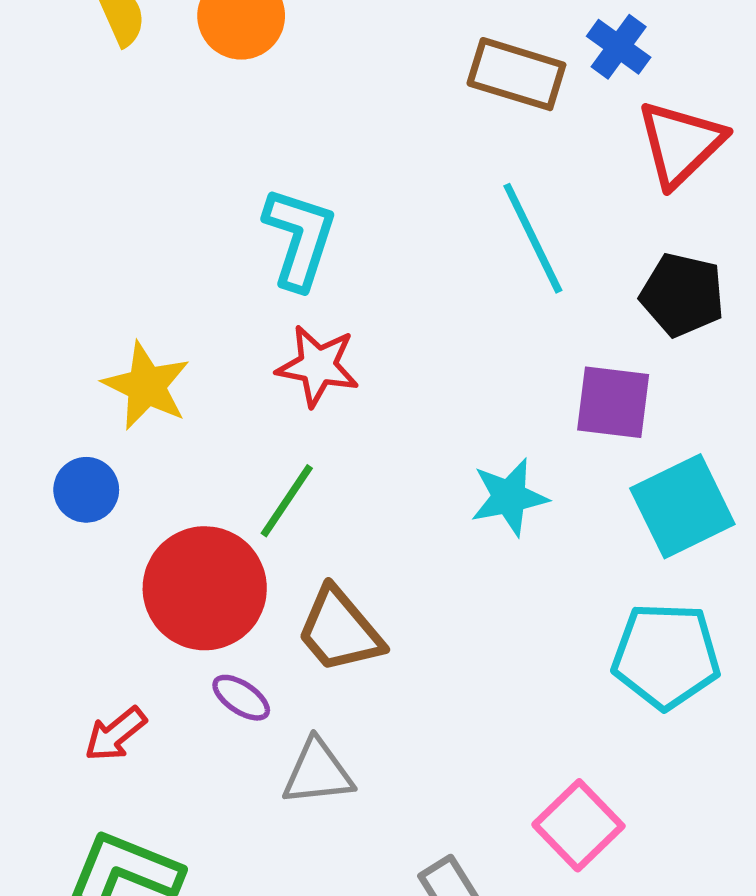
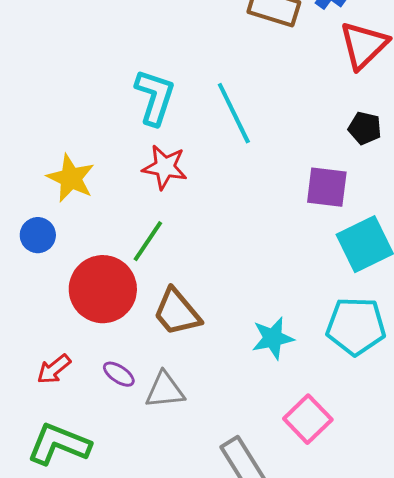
cyan line: (533, 238) -> (234, 113), moved
black pentagon: (682, 295) -> (365, 128), size x0.7
cyan star: (509, 497) -> (273, 338), moved
purple ellipse: (241, 698) -> (119, 374), moved

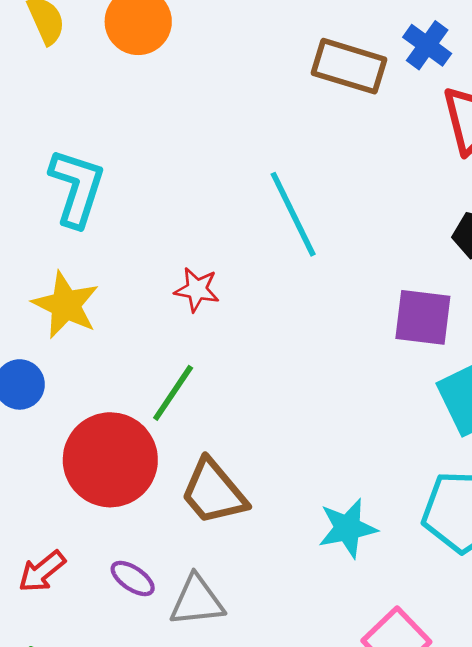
cyan L-shape: (155, 97) -> (77, 188), moved
red star: (165, 167) -> (197, 290), size x0.7

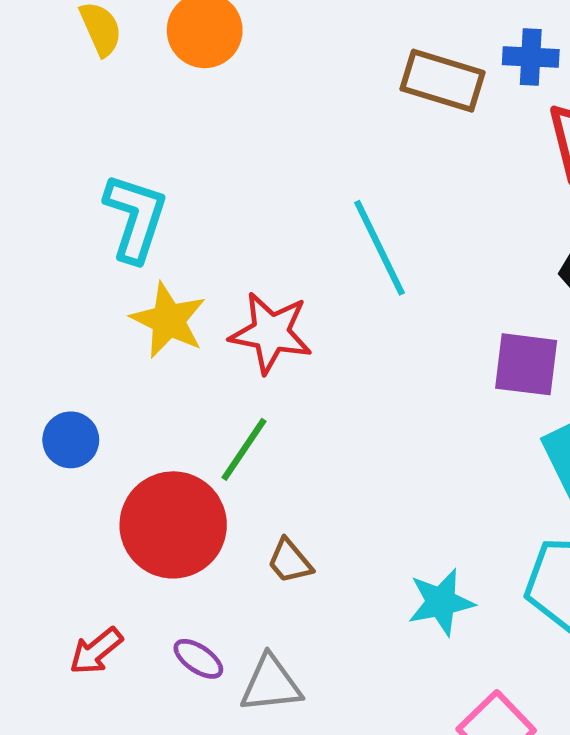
blue cross: (427, 45) -> (531, 57), turned -33
red star: (197, 290) -> (271, 333), size x1.6
yellow star: (66, 305) -> (168, 320), moved
brown trapezoid: (214, 492) -> (290, 561), size x0.6

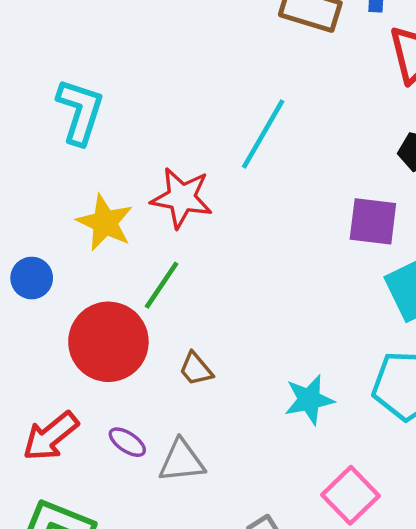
cyan line: (380, 248) -> (263, 134), turned 56
yellow star: (168, 320) -> (105, 223), moved
red arrow: (96, 651) -> (51, 436), size x1.4

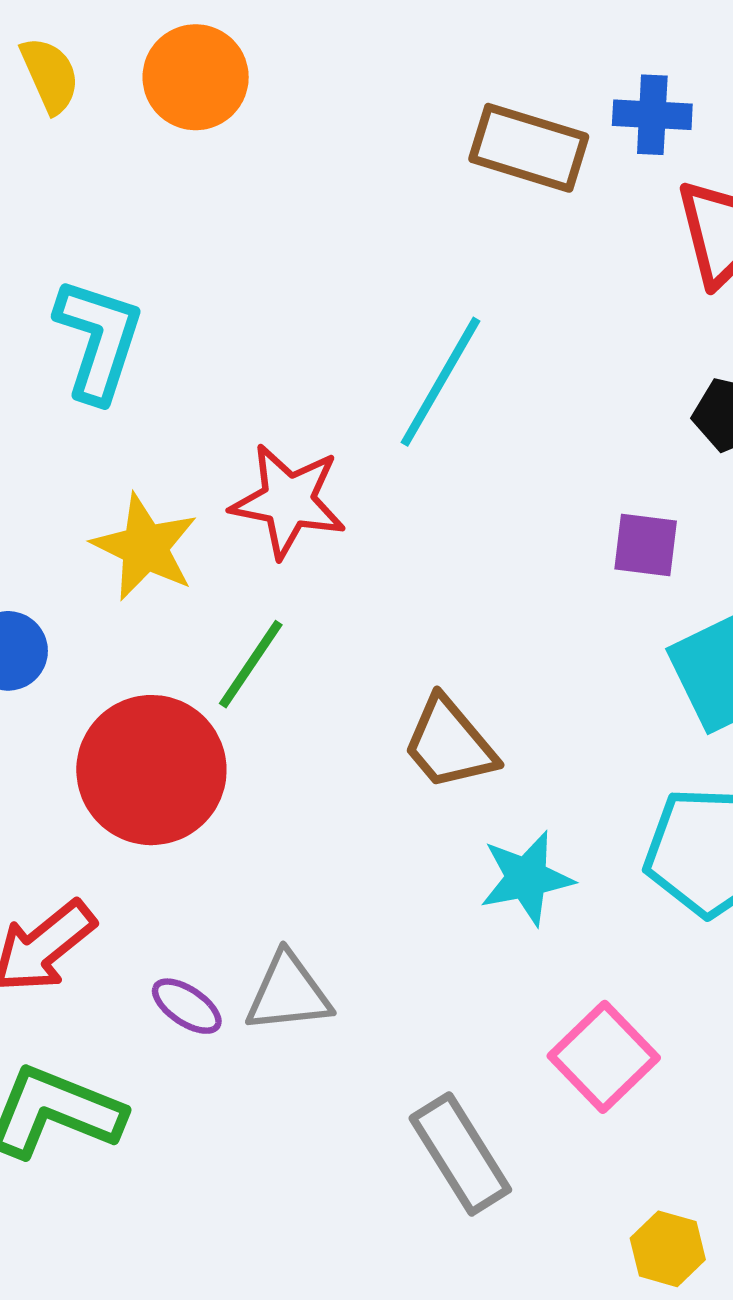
purple square: (373, 221) -> (646, 545), size x0.7
brown trapezoid: (196, 369) -> (449, 744), moved, size x1.5
purple ellipse: (127, 442) -> (187, 1006), moved

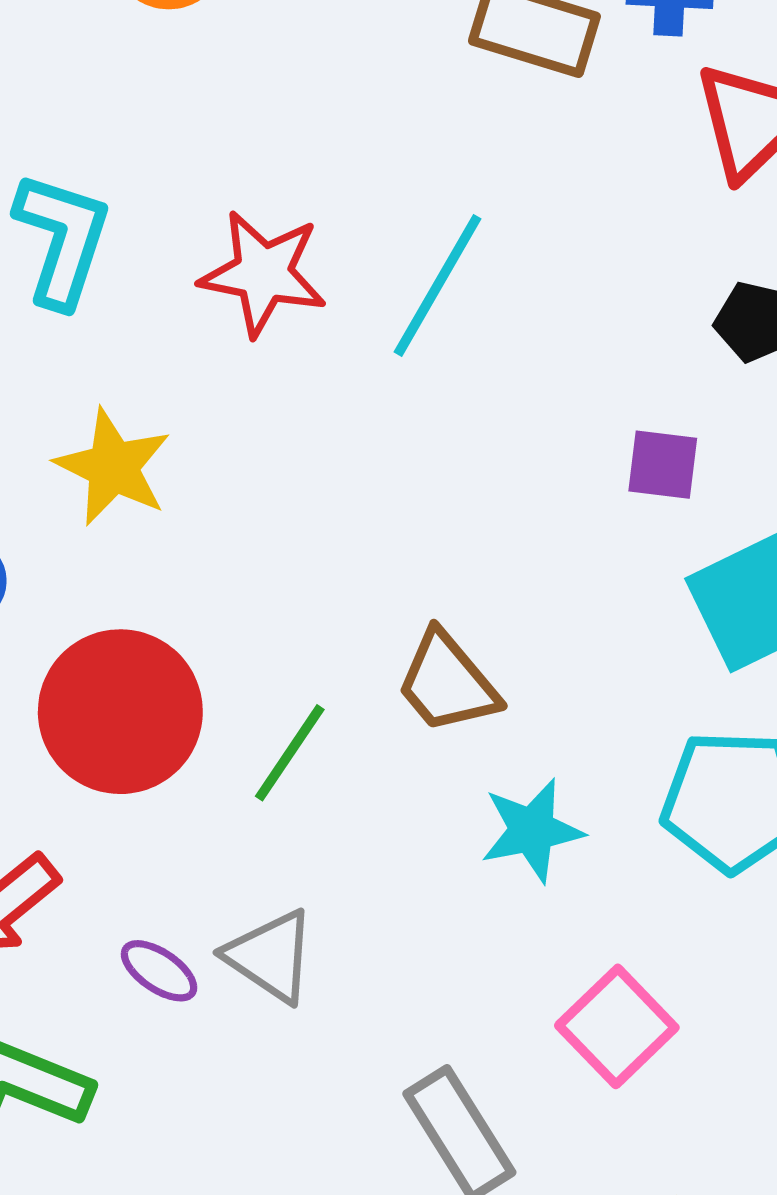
red star: (288, 501) -> (263, 273), moved
green line: (251, 664) -> (290, 753), moved
gray triangle: (288, 993) -> (270, 956), turned 40

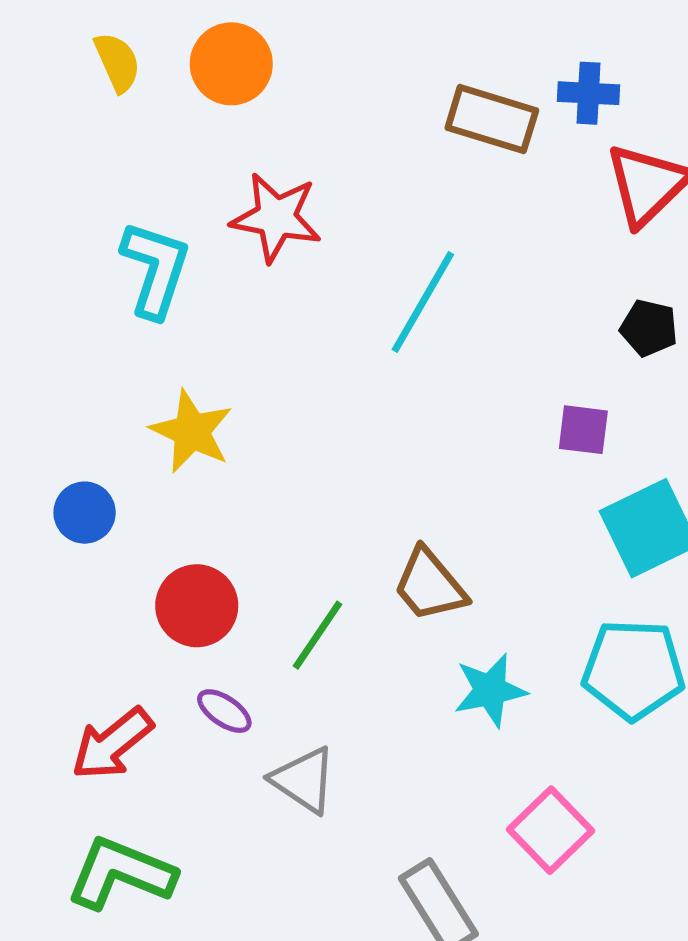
red star: (263, 273) -> (276, 217), moved
red circle: (120, 712) -> (197, 606), size x0.7
purple ellipse: (159, 971) -> (224, 711), moved

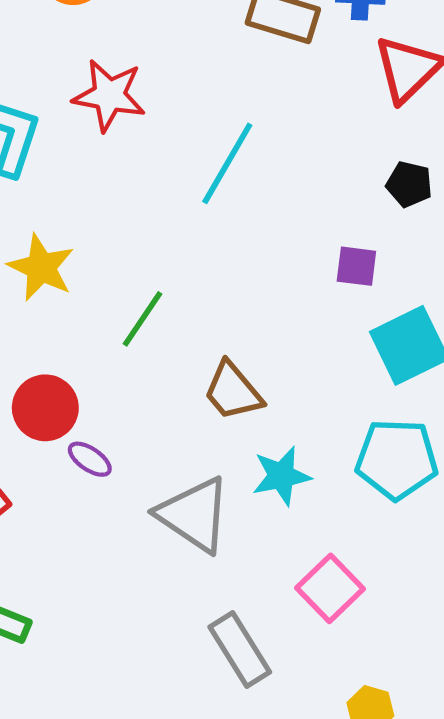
green line: (318, 635) -> (143, 319), moved
purple ellipse: (224, 711) -> (90, 459), moved
gray triangle: (304, 780) -> (194, 515), moved, size x1.4

